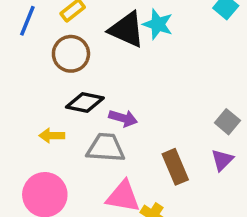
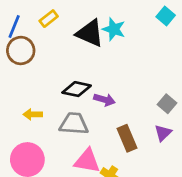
brown circle: (71, 54) -> (21, 51), moved
black diamond: (85, 103) -> (77, 89), moved
purple arrow: (123, 118) -> (104, 100), moved

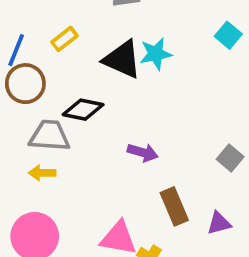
cyan star: (114, 29) -> (156, 54), turned -30
black diamond: (77, 89) -> (83, 110), moved
gray trapezoid: (74, 124) -> (50, 136), moved
purple triangle: (163, 133) -> (219, 223), moved, turned 30

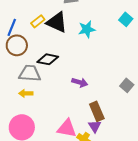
black triangle: (122, 59) -> (57, 22), moved
purple triangle: (219, 223) -> (95, 126), moved, turned -48

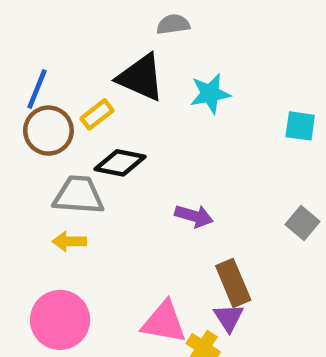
cyan square: (126, 19) -> (300, 126), moved, turned -32
yellow rectangle: (38, 21) -> (97, 114), moved

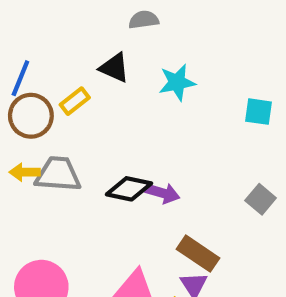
black triangle: (141, 77) -> (114, 68), size x0.7
black diamond: (120, 163) -> (129, 189), moved
yellow arrow: (69, 241) -> (25, 172), moved
brown rectangle: (233, 283) -> (198, 254), turned -33

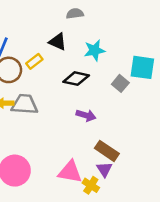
cyan square: (259, 112) -> (142, 67), size x1.5
black diamond: (129, 189) -> (76, 79), moved
gray square: (261, 199) -> (120, 83), moved

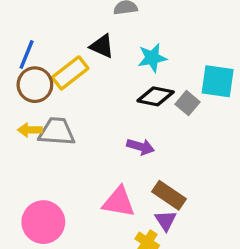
yellow rectangle: (34, 61) -> (70, 73), size x1.5
black diamond: (76, 79) -> (156, 96), moved
pink triangle: (70, 172) -> (119, 202), moved

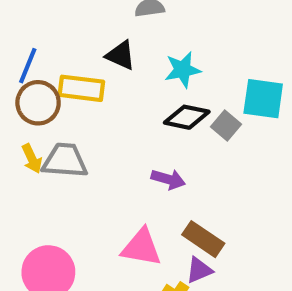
yellow rectangle: (70, 73) -> (81, 88), turned 45
yellow arrow: (30, 130) -> (32, 159), turned -115
purple triangle: (166, 220) -> (199, 270), turned 40

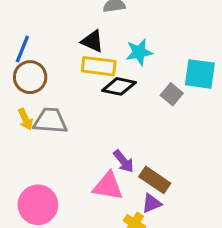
yellow rectangle: (81, 88) -> (99, 66), moved
black diamond: (187, 117) -> (119, 86), moved
purple arrow: (168, 179) -> (124, 161), moved, turned 35

